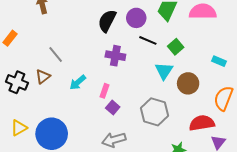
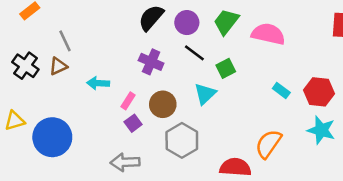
gray line: (56, 55) -> (65, 41), moved
cyan rectangle: (219, 61) -> (281, 90), moved
cyan arrow: (78, 82) -> (98, 83), turned 30
brown circle: (188, 83) -> (163, 104), moved

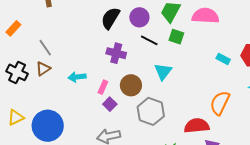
green square: (226, 68) -> (176, 37), moved, turned -35

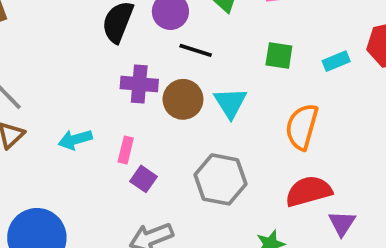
green square: (176, 37) -> (279, 56), moved
cyan rectangle: (223, 59) -> (336, 61), turned -40
brown circle: (131, 85) -> (183, 99), moved
orange semicircle: (220, 103) -> (302, 127), moved

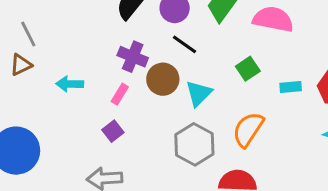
green square: (279, 56) -> (248, 69), turned 30
pink rectangle: (126, 150) -> (120, 94), moved
gray hexagon: (220, 179) -> (194, 144), moved

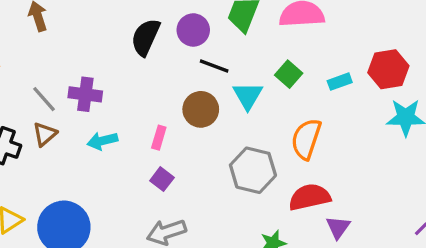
purple cross: (133, 57) -> (85, 94), moved
cyan triangle: (199, 93) -> (248, 96), moved

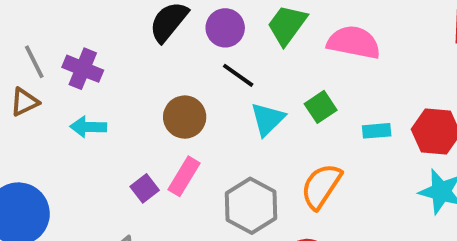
brown circle: (201, 109) -> (185, 117), moved
pink rectangle: (159, 138) -> (184, 176), moved, size x1.4

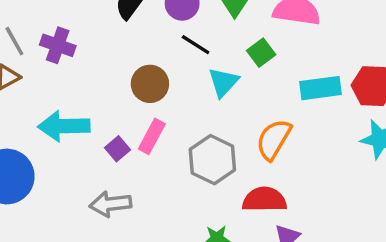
green square: (321, 107) -> (261, 53), moved
cyan arrow: (88, 127) -> (64, 126), moved, size x1.6
cyan rectangle: (377, 131) -> (321, 88), size x1.6

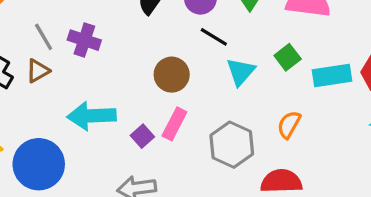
green square: (261, 53) -> (288, 57), moved
orange semicircle: (274, 139) -> (289, 125), size x0.7

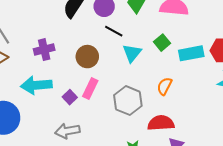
purple cross: (84, 40) -> (44, 50), moved, turned -30

